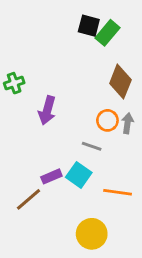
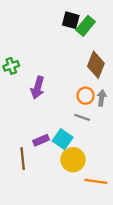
gray line: (92, 146) -> (82, 117), moved
orange line: (118, 192) -> (96, 181), moved
brown line: (28, 199) -> (23, 159), turned -55
yellow circle: (92, 234) -> (73, 160), moved

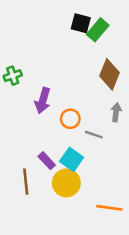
orange circle: (86, 96) -> (70, 119), moved
purple rectangle: (41, 140) -> (47, 161), turned 70
yellow circle: (73, 160) -> (66, 183), moved

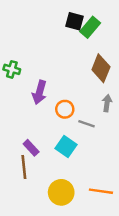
green cross: (13, 76) -> (12, 69), turned 35
purple rectangle: (47, 161) -> (31, 148), moved
yellow circle: (66, 183) -> (61, 192), moved

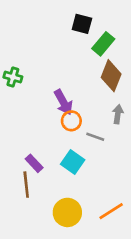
green rectangle: (90, 27) -> (103, 44), moved
purple arrow: (39, 92) -> (63, 102), moved, turned -45
orange line: (101, 191) -> (111, 211), turned -40

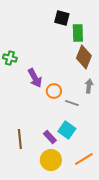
green rectangle: (103, 44) -> (78, 33), turned -42
purple arrow: (63, 102) -> (35, 78), moved
cyan square: (73, 162) -> (67, 130), moved
purple rectangle: (34, 163) -> (50, 137), moved

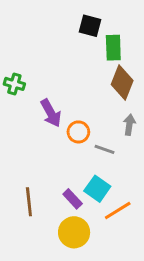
orange line: (84, 159) -> (118, 211), moved

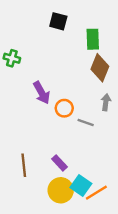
black square: (90, 26) -> (58, 21), moved
green cross: (14, 84) -> (12, 58), moved
cyan square: (97, 189) -> (81, 186), moved
orange line: (118, 211) -> (96, 193), moved

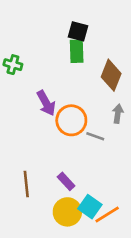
black square: (58, 21) -> (78, 31), moved
green rectangle: (93, 39) -> (77, 51), moved
orange circle: (64, 108) -> (71, 120), size x1.5

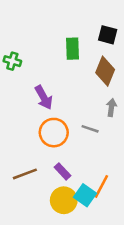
black square: (78, 31) -> (108, 35), moved
orange circle: (71, 120) -> (54, 133), moved
brown line: (26, 184) -> (25, 174), turned 75
orange line: (107, 215) -> (101, 186), moved, turned -30

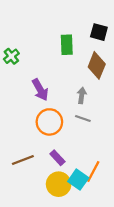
green cross: (12, 61) -> (11, 56), turned 35
gray arrow: (111, 107) -> (82, 95), moved

